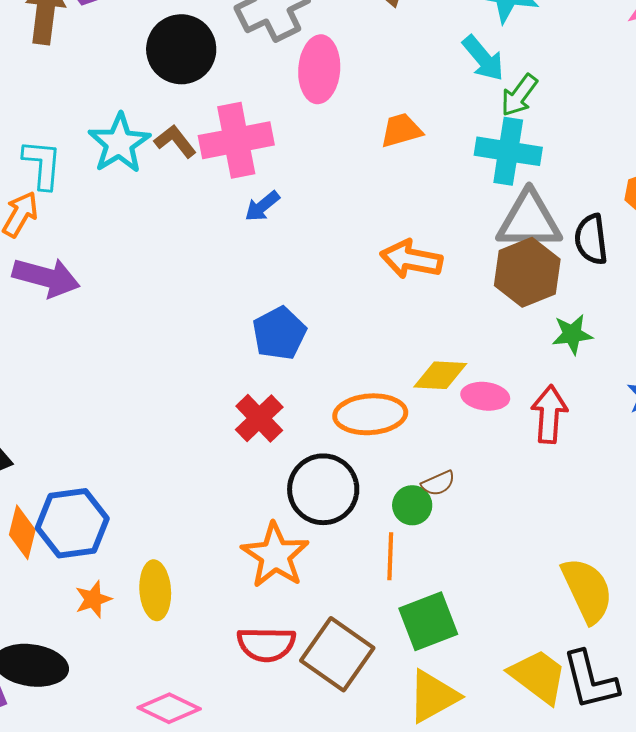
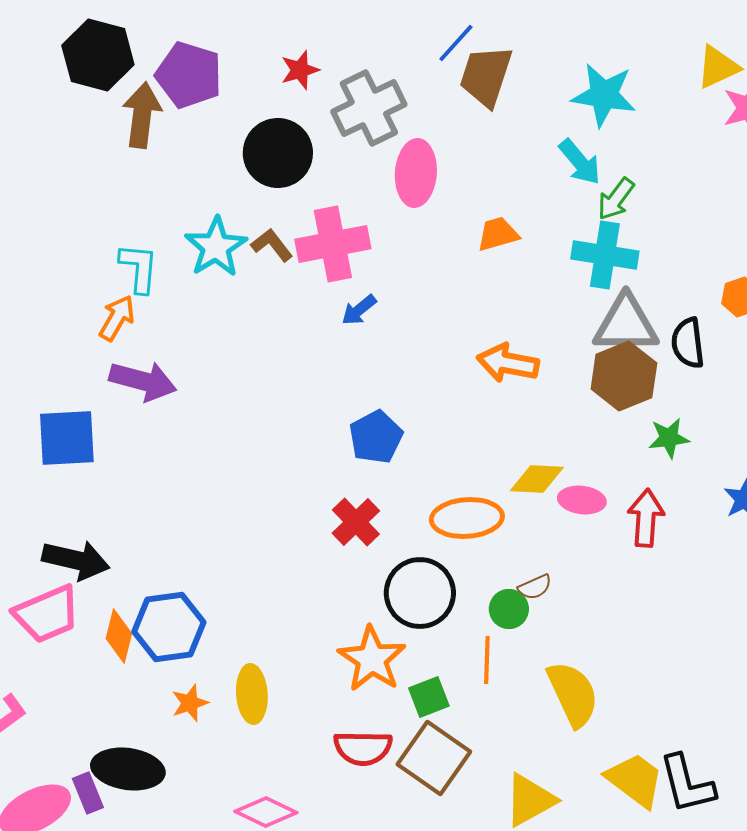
yellow semicircle: (587, 590) -> (573, 694), moved
green square: (428, 621) -> (429, 697), moved, size x0.7

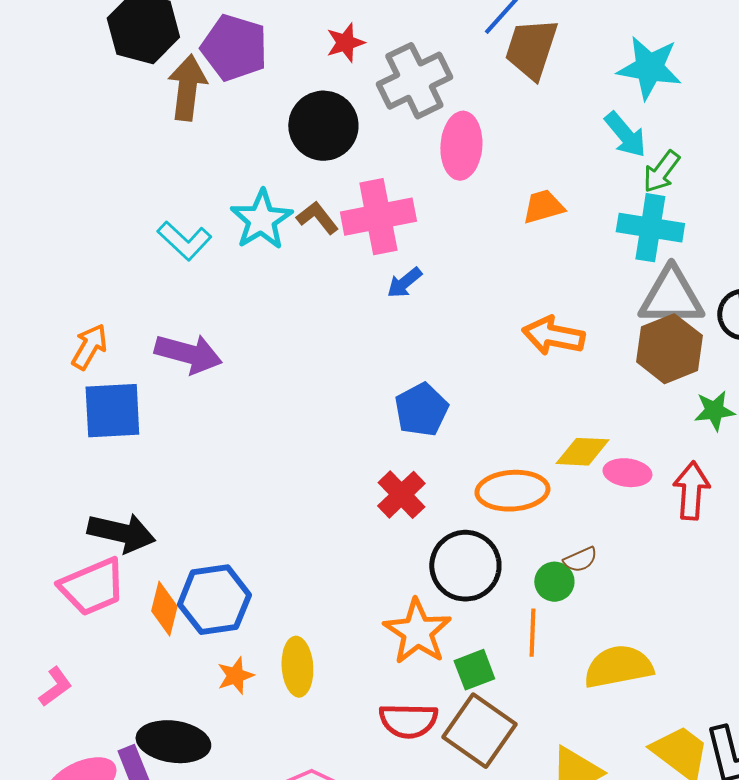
cyan L-shape: (139, 268) -> (184, 241), turned 128
orange arrow: (117, 318) -> (89, 347), moved
yellow semicircle: (573, 694) -> (618, 667), turned -76

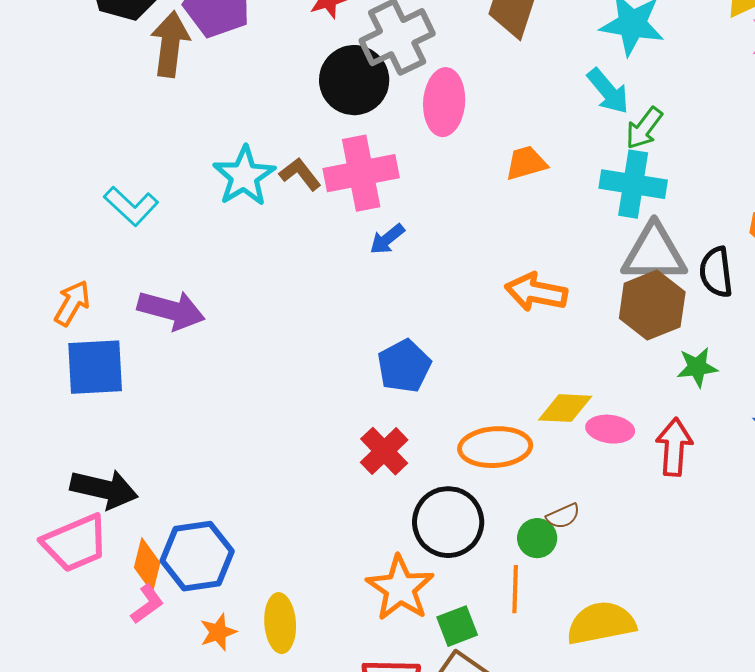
black circle: (323, 126) -> (354, 80), moved
cyan L-shape: (184, 241) -> (131, 206), moved
pink L-shape: (55, 687) -> (147, 604), moved

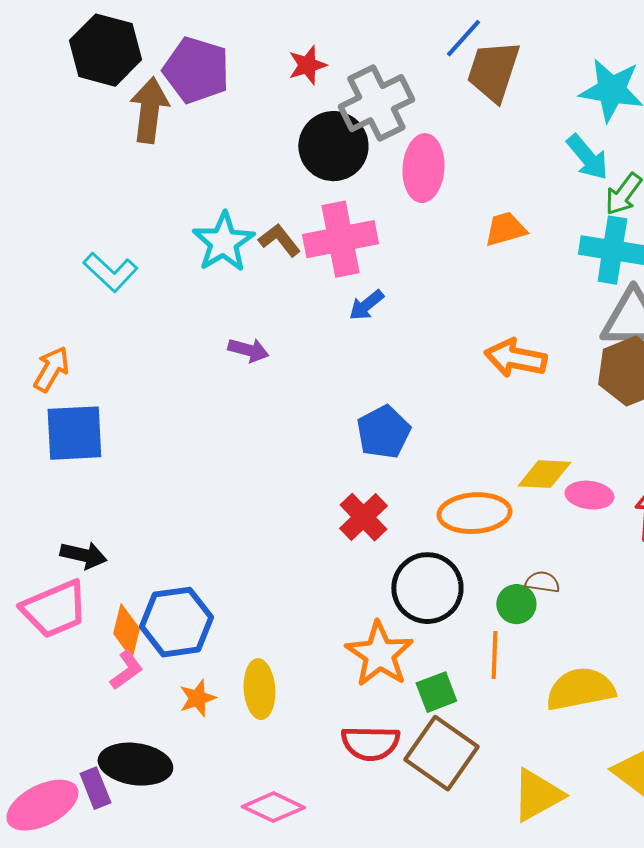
purple arrow: (171, 310) -> (248, 350), moved, size x0.6
black arrow: (104, 489) -> (83, 555), size x0.7
brown semicircle: (563, 516) -> (542, 582), turned -148

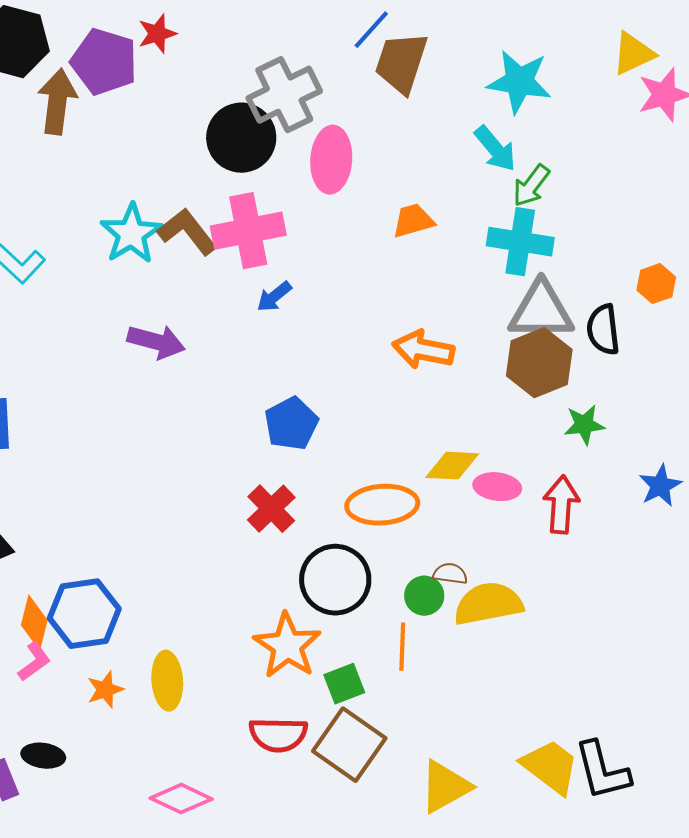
red star: (307, 65) -> (157, 34), moved
brown L-shape: (279, 240) -> (187, 232), size x1.4
purple arrow: (248, 350) -> (156, 342), size x1.4
yellow semicircle: (580, 689) -> (488, 604), moved
black ellipse: (135, 764) -> (43, 756), size x0.6

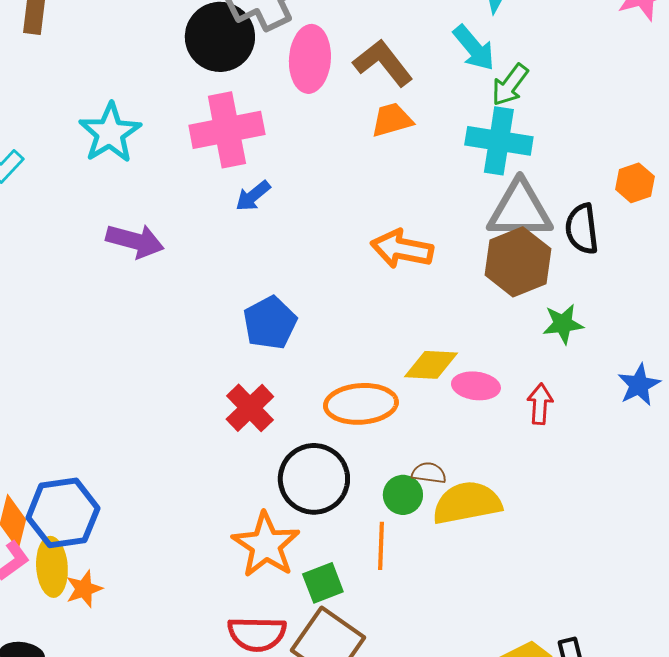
brown L-shape: (187, 232) -> (383, 63), moved
red arrow: (561, 505) -> (540, 404), size x0.7
yellow ellipse: (167, 681) -> (52, 567), moved

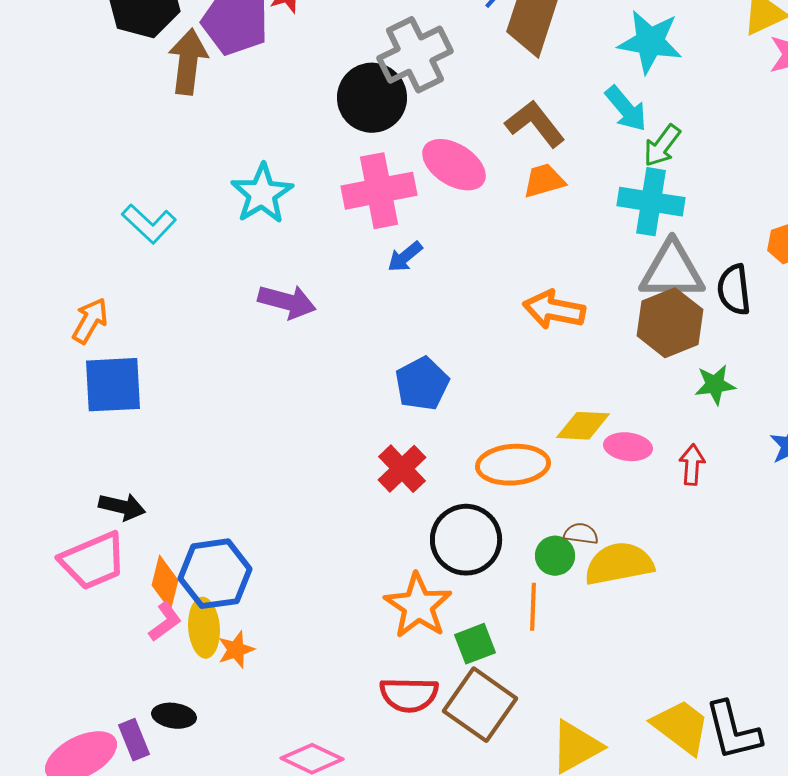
pink ellipse: (310, 59) -> (454, 165), moved, turned -62

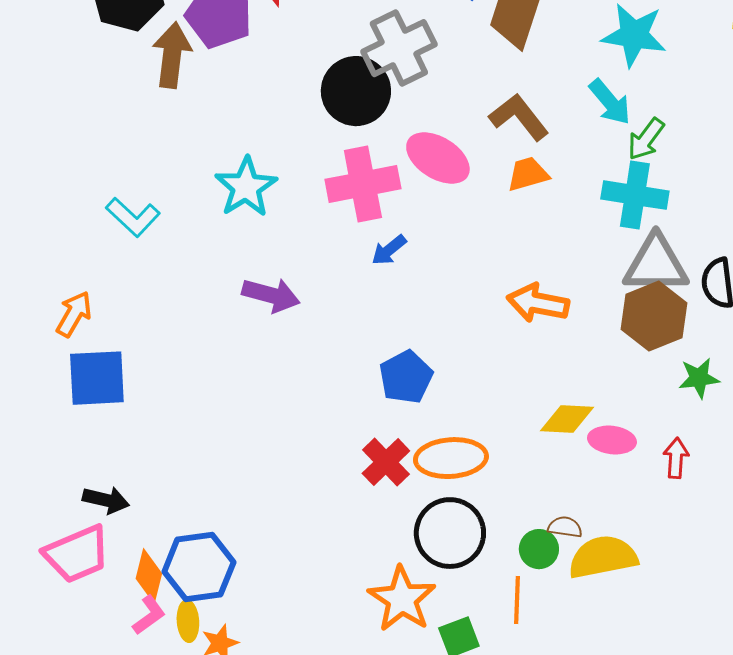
orange ellipse: (513, 465) -> (451, 458), moved
yellow ellipse: (204, 628) -> (188, 621), size x0.7

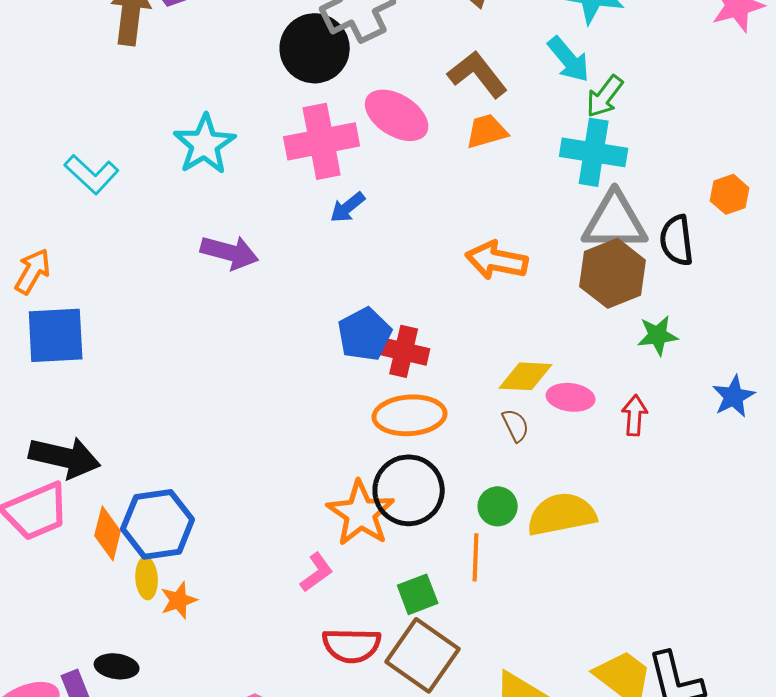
red cross: (386, 462) -> (404, 351), moved, turned -33
black arrow: (106, 500) -> (65, 457), size x1.5
brown semicircle: (565, 527) -> (516, 425), moved, turned 56
orange star: (402, 599) -> (361, 513), moved
pink L-shape: (149, 615) -> (317, 572), moved

